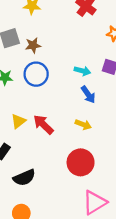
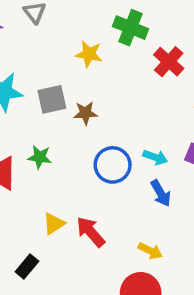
blue circle: (36, 74) -> (113, 165), moved
yellow arrow: (83, 125) -> (150, 251), moved

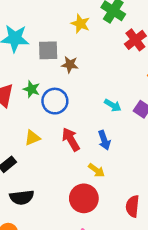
blue circle: (113, 165) -> (55, 101), moved
blue arrow: (161, 193) -> (104, 140), moved
red arrow: (91, 232) -> (71, 139), moved

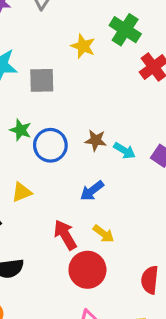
brown star: (70, 65) -> (96, 140), moved
red arrow: (71, 139) -> (65, 235), moved
blue arrow: (104, 140) -> (92, 191), moved, turned 72

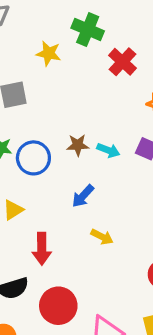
red arrow: (65, 235) -> (42, 249), moved, turned -140
red circle: (87, 270) -> (58, 306), moved

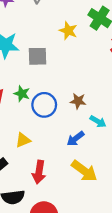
cyan arrow: (108, 150) -> (98, 121), moved
yellow arrow: (102, 237) -> (84, 171), size x1.6

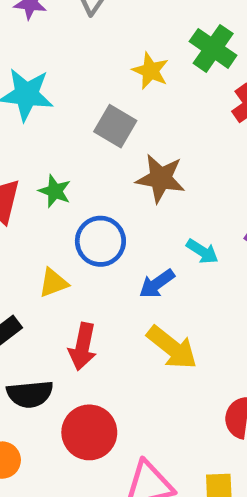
gray square: (38, 56) -> (115, 126), moved, turned 30
brown star: (78, 101) -> (161, 178), moved, size x1.5
blue circle: (44, 105) -> (100, 241), moved

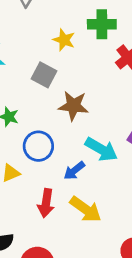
green cross: (213, 48) -> (102, 24), turned -32
cyan arrow: (202, 251) -> (101, 149), size x1.6
red arrow: (83, 347) -> (46, 203), moved

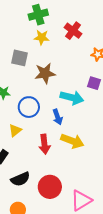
green cross: (102, 24) -> (38, 15), moved
yellow star: (64, 40) -> (42, 37), moved
blue arrow: (74, 171) -> (58, 117), turned -56

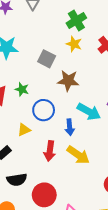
green cross: (38, 15) -> (76, 20), turned -30

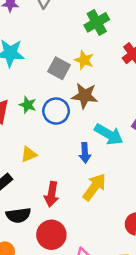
yellow star: (74, 44) -> (84, 60), moved
blue circle: (44, 110) -> (56, 111), moved
red arrow: (50, 151) -> (52, 194), moved
yellow arrow: (78, 155) -> (94, 187), turned -90

